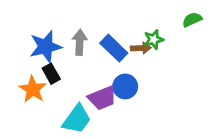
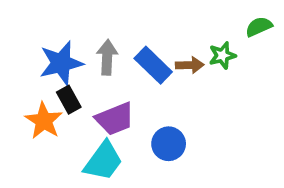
green star: (154, 39) -> (222, 55), moved
blue circle: (125, 86) -> (169, 144), moved
purple trapezoid: (102, 98) -> (115, 119), moved

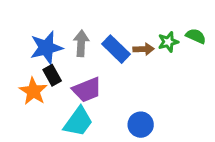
green semicircle: (259, 27) -> (196, 36), moved, turned 48
blue circle: (169, 144) -> (141, 125), moved

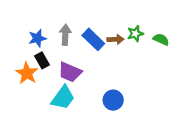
green semicircle: (196, 36) -> (161, 39), moved
blue star: (46, 48) -> (37, 38), size x0.7
purple trapezoid: (87, 90) -> (70, 72), turned 45

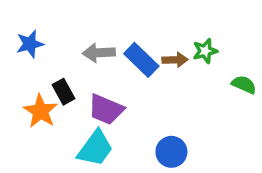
gray arrow: (65, 35) -> (99, 53), turned -96
blue star: (37, 38) -> (30, 44), moved
green semicircle: (161, 39) -> (244, 85), moved

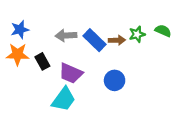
green semicircle: (244, 85) -> (163, 31), moved
orange star: (41, 111) -> (17, 54), moved, turned -30
blue circle: (171, 152) -> (115, 80), moved

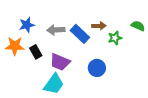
blue star: (20, 29) -> (27, 25), moved
green star: (137, 34) -> (115, 38), moved
brown arrow: (117, 40) -> (99, 26), moved

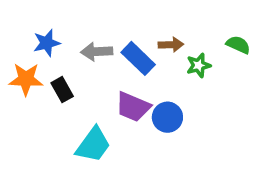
purple trapezoid: (60, 62) -> (133, 107), moved

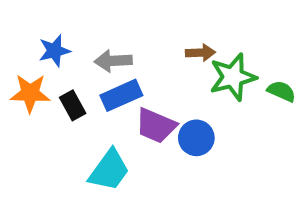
green semicircle: (238, 45) -> (281, 91), moved
blue rectangle: (138, 58) -> (121, 95), moved, turned -68
green star: (199, 65) -> (233, 77), size x1.6

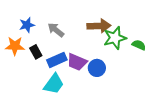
brown arrow: (200, 53) -> (99, 26), size x1.6
gray arrow: (113, 61) -> (56, 30), turned 42
blue rectangle: (121, 95) -> (57, 60), moved

